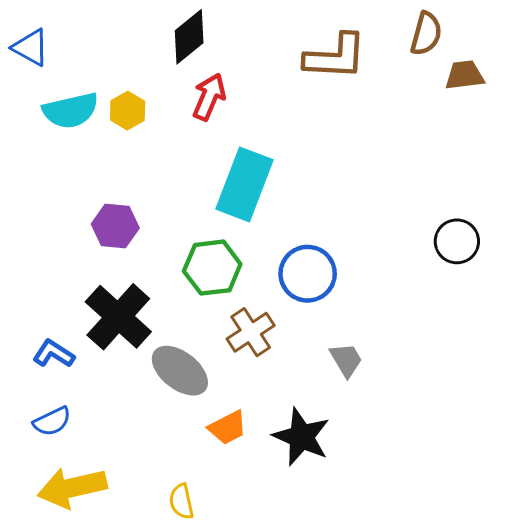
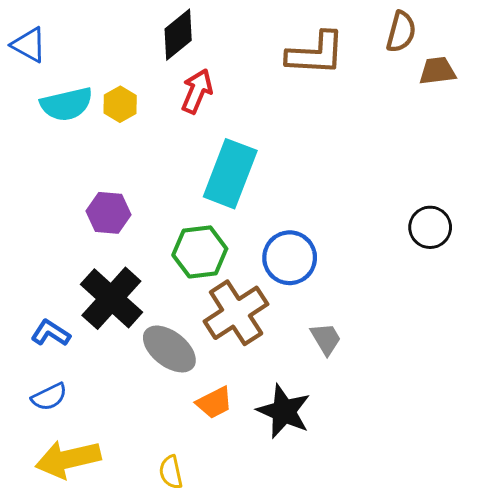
brown cross: (251, 332) -> (236, 313), size x1.4

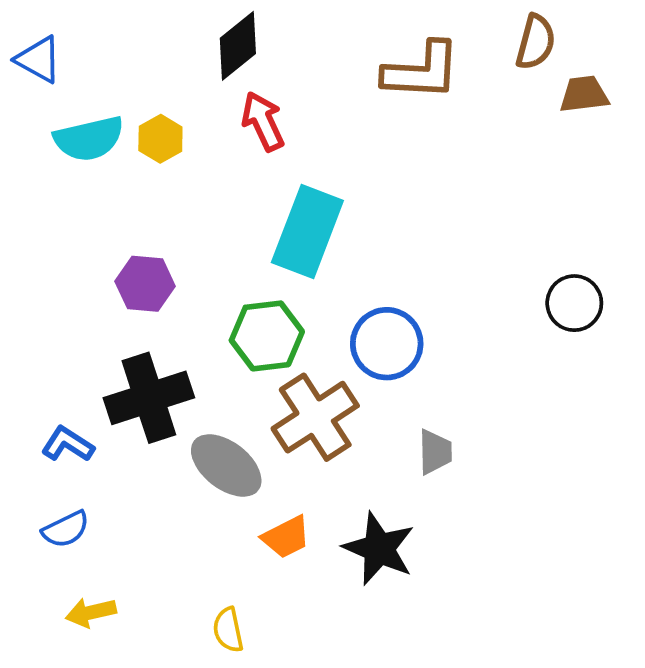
red arrow: (197, 91) -> (263, 121), turned -48
black cross: (111, 298) -> (149, 398), turned 30
gray trapezoid: (326, 339) -> (435, 452), turned 30
yellow arrow: (68, 459) -> (91, 612), size x0.6

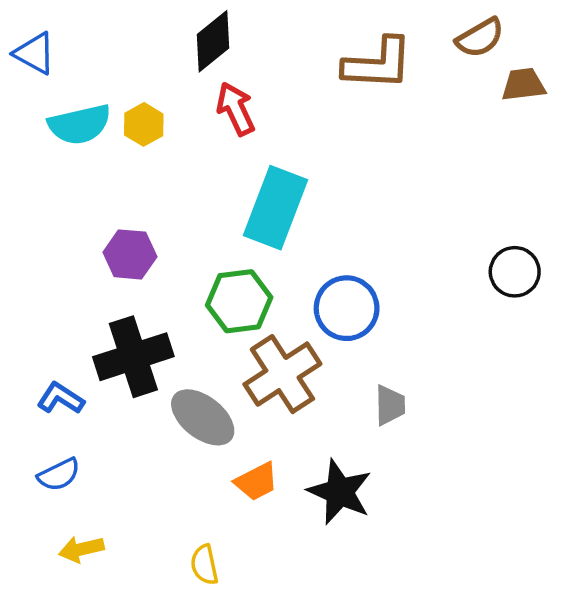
brown semicircle: (536, 42) -> (480, 38), turned 45

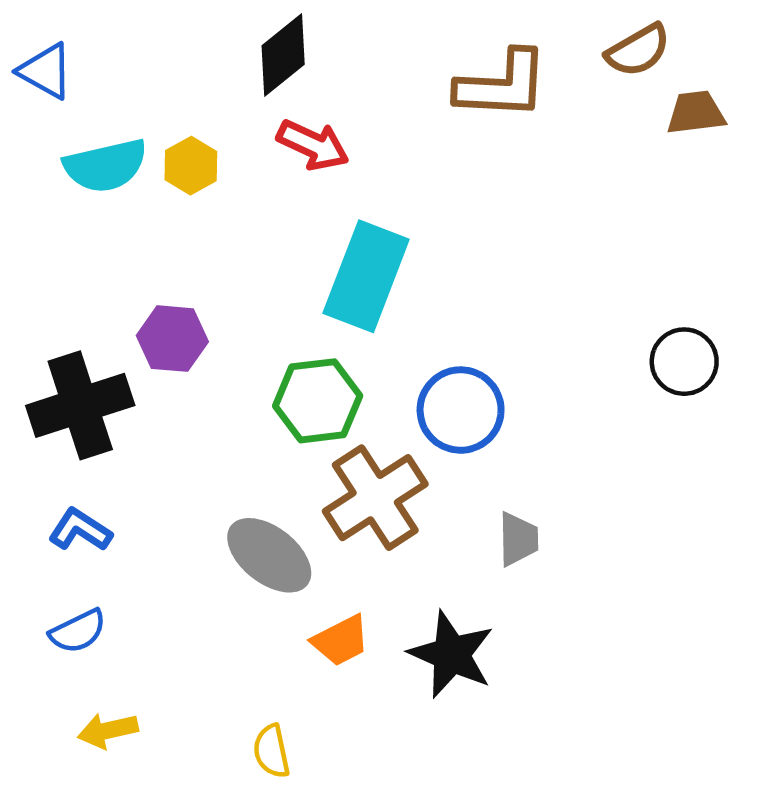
red arrow: (236, 109) -> (313, 145), turned 140
black cross: (133, 357) -> (80, 405), moved

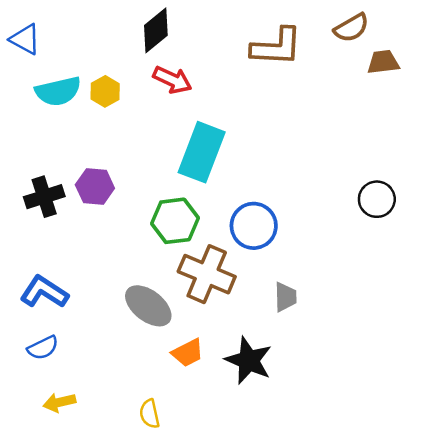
black cross: (80, 405) -> (44, 197), moved, size x0.7
brown cross: (375, 498) -> (207, 274), turned -34
blue L-shape: (80, 530) -> (44, 292), size x1.4

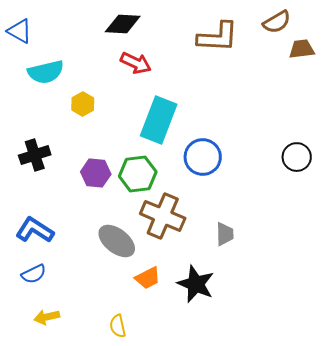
black diamond: (156, 30) -> (123, 24), turned 42
yellow hexagon: (105, 91) -> (83, 104), moved
purple hexagon: (95, 186) -> (96, 173), moved
blue circle: (254, 226) -> (203, 157), moved

